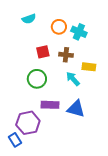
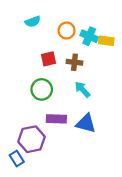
yellow rectangle: (89, 67) -> (106, 41), moved

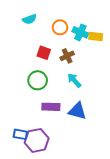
red square: (48, 59) -> (44, 53), turned 32
brown cross: (74, 62) -> (67, 56), turned -32
purple hexagon: (31, 139) -> (37, 140), moved
blue rectangle: (17, 158) -> (20, 134), moved, turned -48

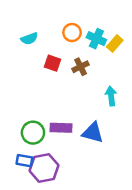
cyan semicircle: (29, 19) -> (29, 39), moved
yellow rectangle: (96, 37) -> (115, 44), turned -56
green circle: (38, 80) -> (33, 133), moved
cyan arrow: (74, 80) -> (111, 96), moved, turned 35

